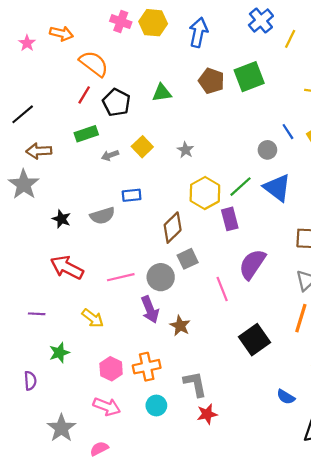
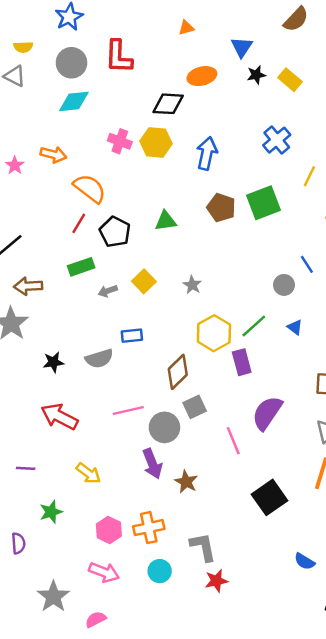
yellow line: (290, 39) -> (309, 176), moved
blue triangle: (277, 188) -> (295, 327), size x0.5
black star: (61, 219) -> (53, 362), turned -30
pink line: (121, 277) -> (128, 410), moved

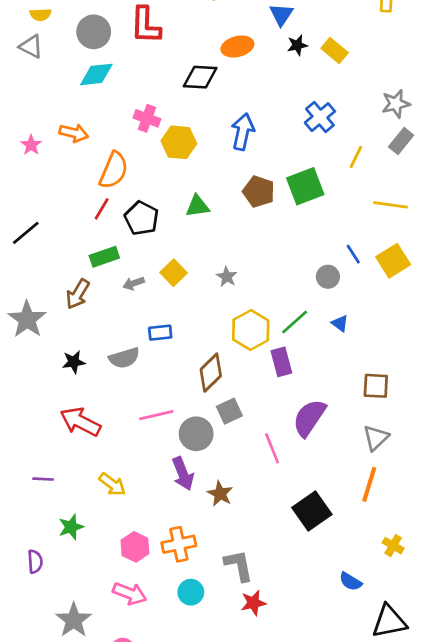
yellow hexagon: (156, 142) -> (179, 142), moved
orange semicircle: (90, 188) -> (114, 170), turned 76
brown arrow: (28, 286) -> (78, 294), moved, turned -56

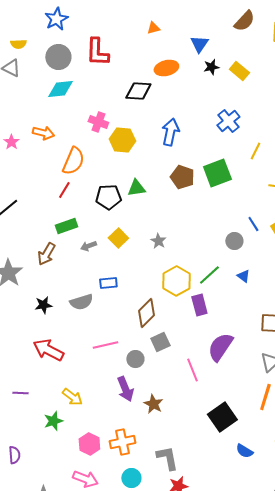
black pentagon: (142, 218) -> (108, 197), moved, turned -30
gray circle: (196, 434) -> (135, 359), size x0.7
green star: (71, 527) -> (53, 421), moved
blue semicircle: (351, 582) -> (244, 451), moved

